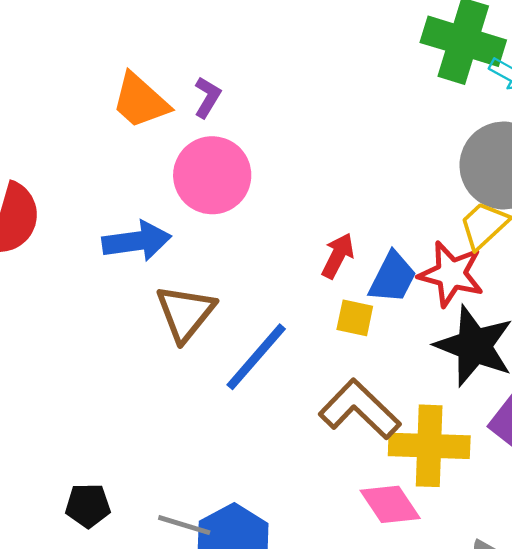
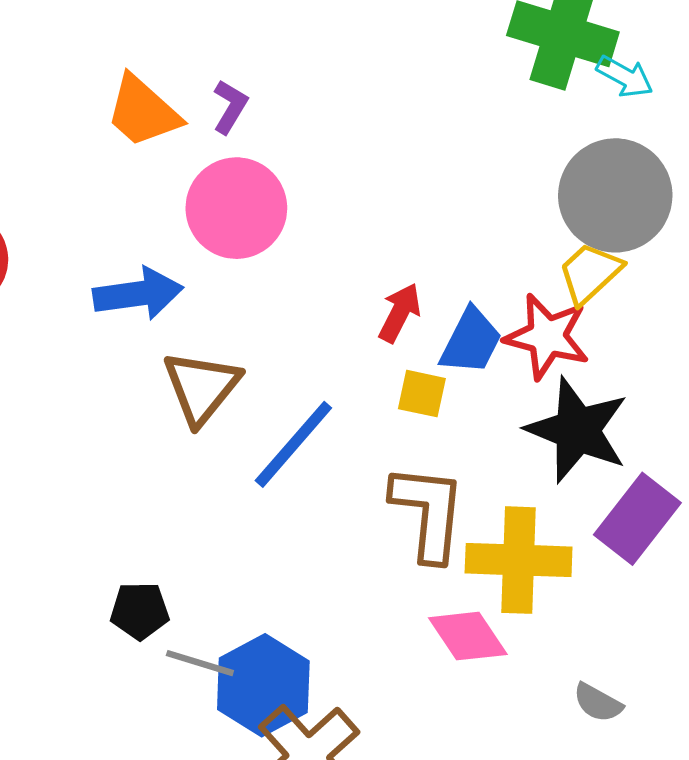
brown L-shape: (360, 409) -> (428, 512), turned 52
black pentagon: (88, 506) -> (140, 611), moved

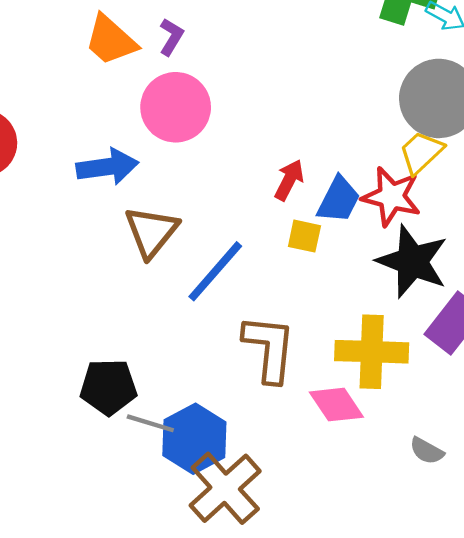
brown L-shape: (428, 512) -> (269, 348), moved
black pentagon: (140, 611) -> (108, 387), size x1.4

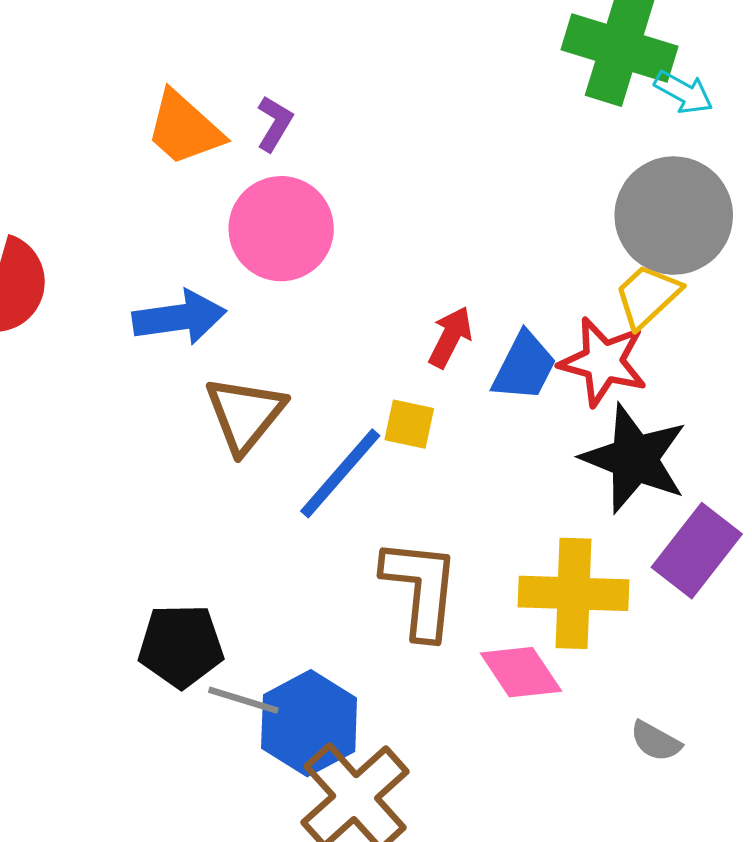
yellow square: (304, 236) -> (409, 424), moved

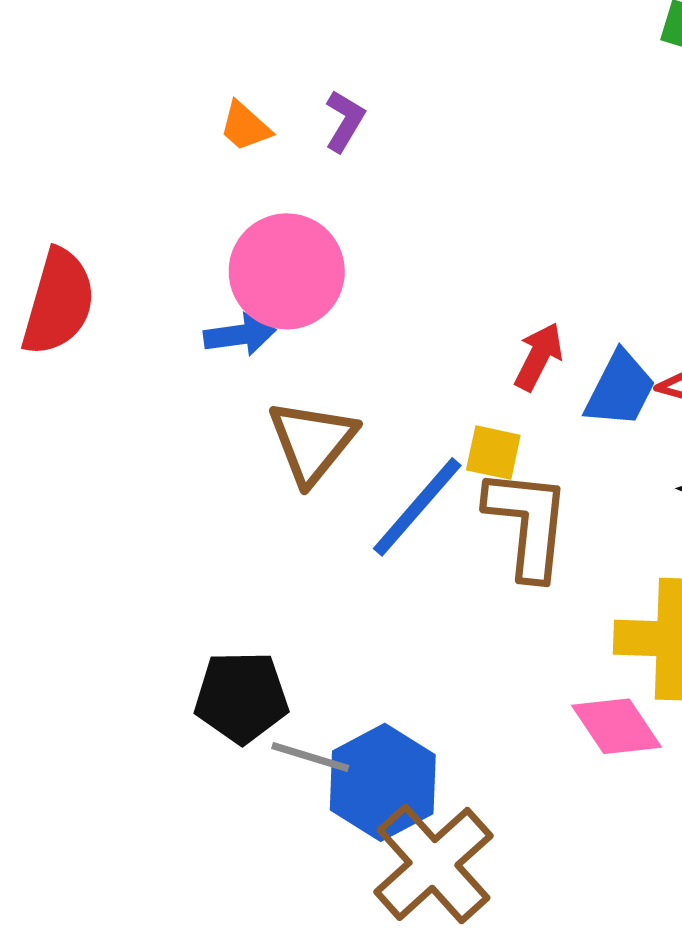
orange trapezoid: (184, 128) -> (245, 126), size x0.6
pink circle: (281, 229) -> (287, 271), moved
blue arrow: (179, 317) -> (240, 335), size x0.7
brown L-shape: (421, 588) -> (528, 523), moved

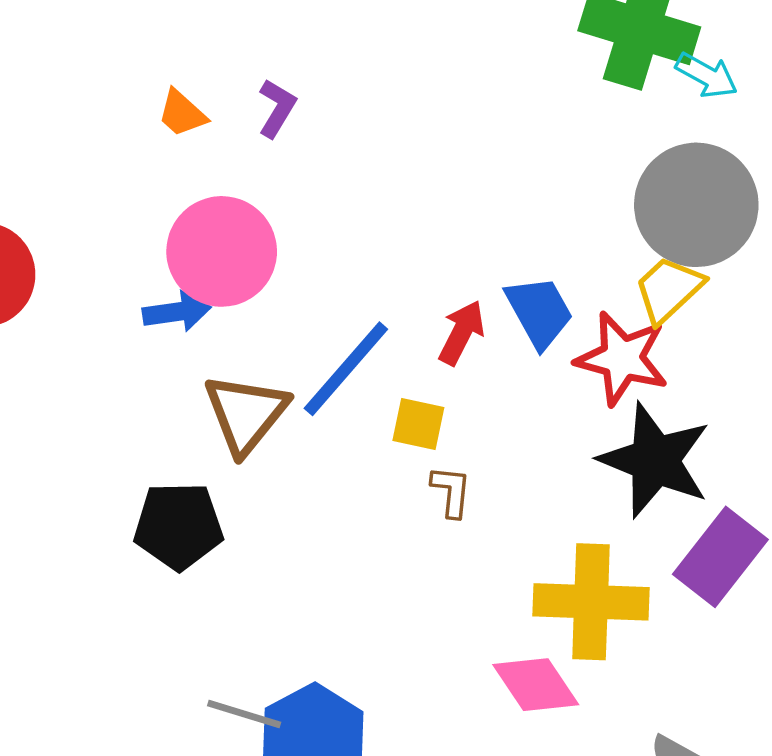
blue trapezoid: (620, 389) -> (539, 312), moved, turned -56
blue line: (417, 507) -> (346, 369), moved
brown L-shape: (528, 523) -> (451, 491), size x0.5
black pentagon: (241, 697) -> (179, 526), moved

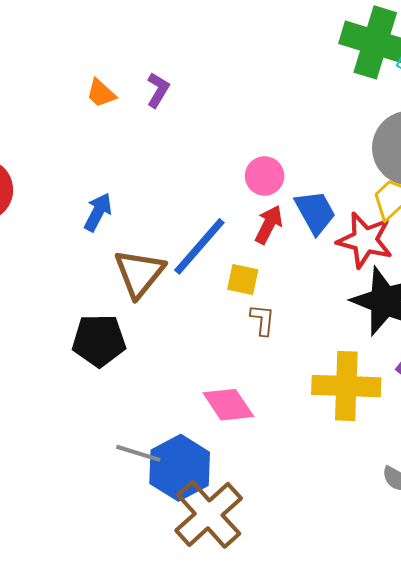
pink circle: (222, 251) -> (265, 176), moved, size x0.6
blue arrow: (177, 312) -> (98, 212), turned -54
pink diamond: (536, 685) -> (228, 405), moved

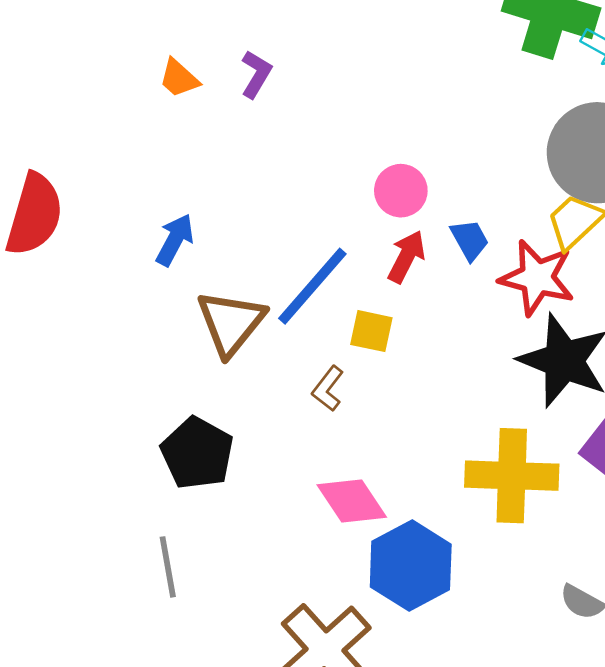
blue trapezoid: (315, 212) -> (470, 240), size x0.7
brown L-shape: (262, 320) -> (328, 389), moved, turned -148
black pentagon: (99, 341) -> (197, 453), moved, turned 30
gray line: (138, 453) -> (168, 567), moved, turned 63
blue hexagon: (180, 468) -> (411, 566), moved

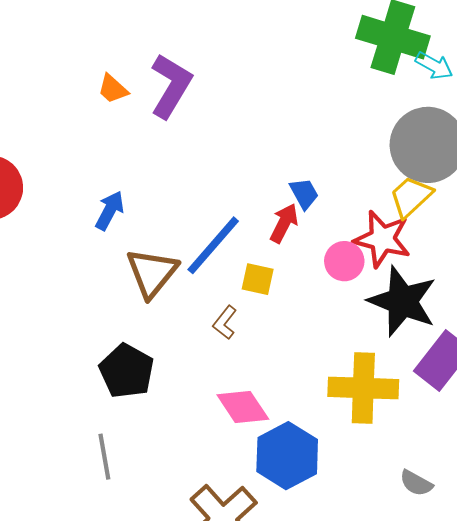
purple L-shape: (256, 74) -> (171, 86), size x1.8
pink circle: (401, 191) -> (344, 261), moved
blue trapezoid: (470, 240) -> (304, 194), moved

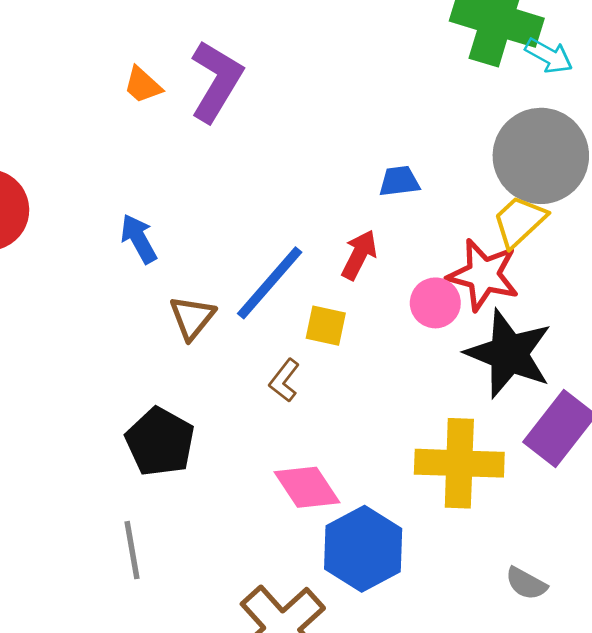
blue trapezoid: (304, 194) -> (399, 181), moved, turned -68
blue arrow: (110, 210) -> (139, 239), turned -57
brown triangle: (152, 273) -> (192, 318), size x0.7

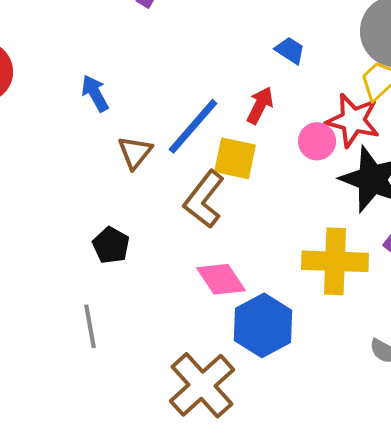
blue trapezoid: (399, 181) -> (290, 50), turned 40
yellow square: (326, 326) -> (235, 158), size x1.4
brown L-shape: (284, 380) -> (204, 199), size x1.8
black pentagon: (160, 442) -> (111, 245), size x0.7

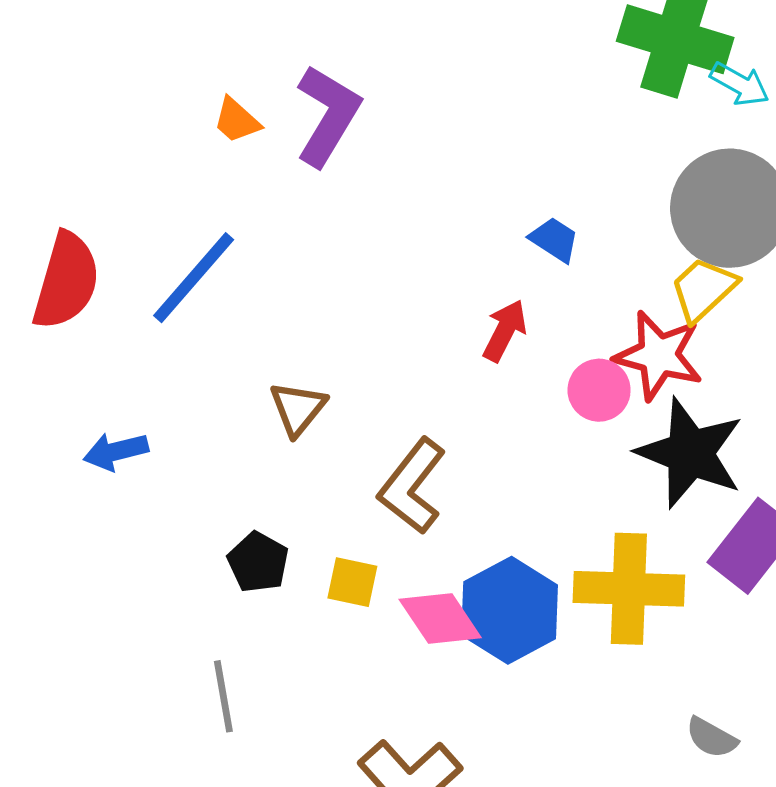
blue arrow: (95, 93) -> (116, 451), moved, turned -75
blue line: (193, 126) -> (194, 278), moved
yellow square: (235, 158) -> (352, 582), moved, size x0.7
blue hexagon: (263, 325) -> (510, 610), moved

